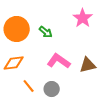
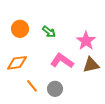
pink star: (83, 18) -> (86, 41), moved
orange circle: (17, 29) -> (20, 29), size x0.7

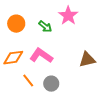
pink star: (86, 41) -> (68, 16), moved
pink L-shape: (62, 61) -> (41, 56), moved

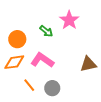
orange circle: (16, 24) -> (17, 39), moved

